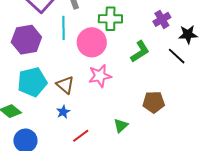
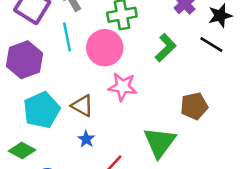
pink star: (100, 76) -> (123, 87), turned 30
green triangle: (121, 126) -> (160, 142), size x1.8

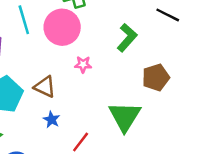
green L-shape: (166, 48) -> (127, 38), moved
pink star: (123, 87) -> (83, 64), size x0.6

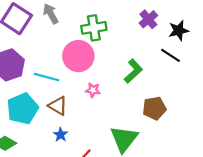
cyan line: (24, 20) -> (47, 77), moved, turned -65

